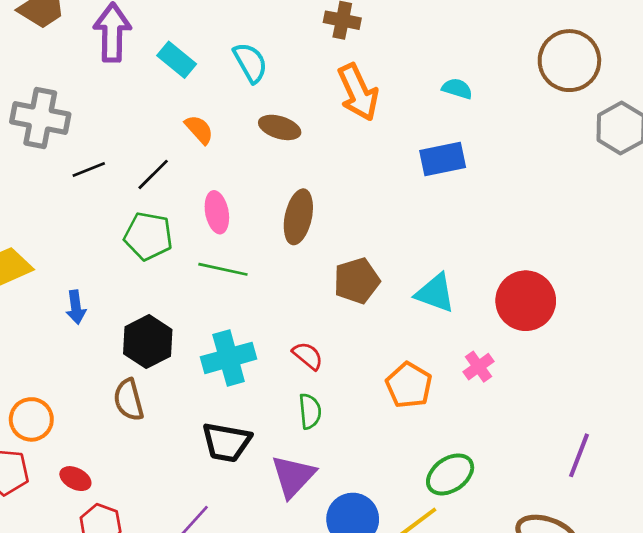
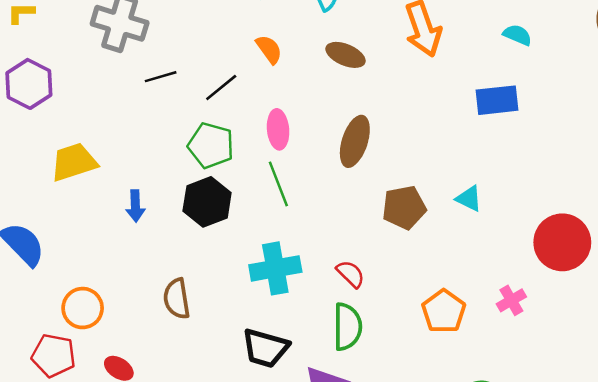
green line: (223, 269) -> (278, 184), turned 51
cyan triangle: (435, 293) -> (469, 199), moved, size x0.7
black hexagon: (148, 342) -> (207, 202), moved
green semicircle: (310, 411) -> (347, 327), size x1.4

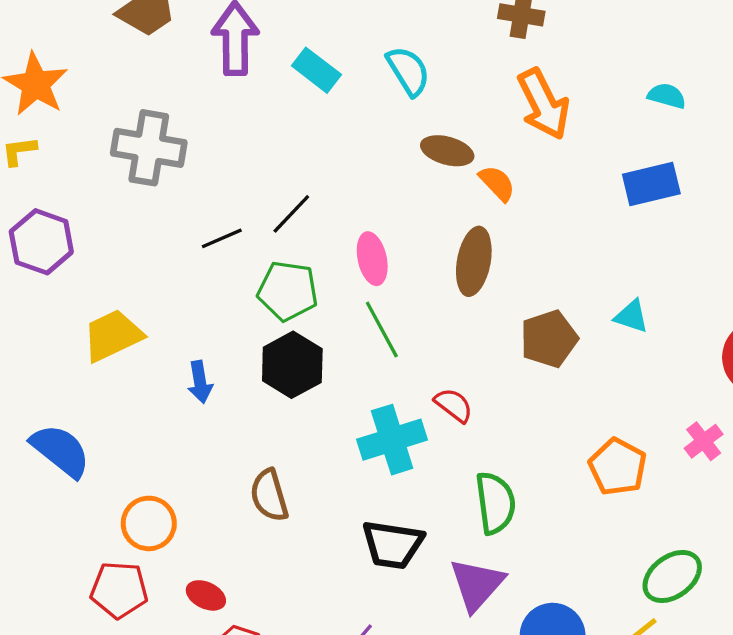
orange semicircle: (269, 49) -> (497, 183), moved
black line: (161, 77) -> (222, 238), moved
red semicircle: (351, 274) -> (454, 405), moved

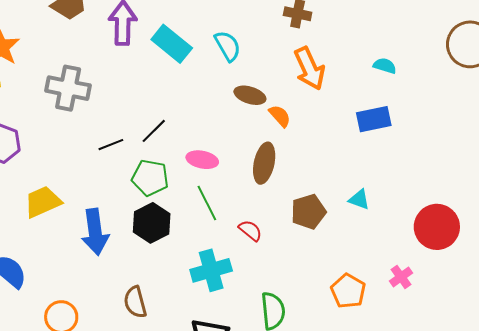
cyan rectangle: (316, 70) -> (172, 44), size x1.4
pink ellipse: (372, 259) -> (202, 160), turned -68
blue arrow: (200, 382) -> (95, 232), size x1.8
red semicircle: (454, 405) -> (250, 230), moved

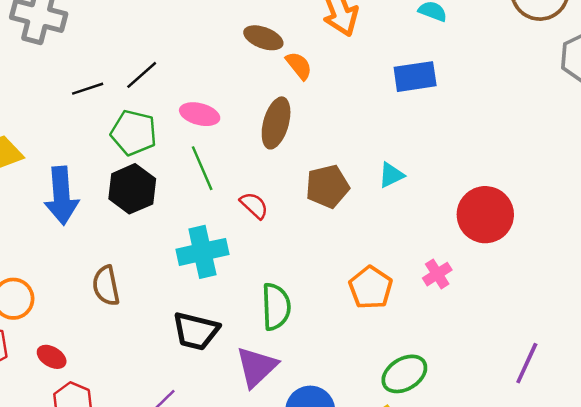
cyan triangle: (359, 199) -> (391, 175), turned -50

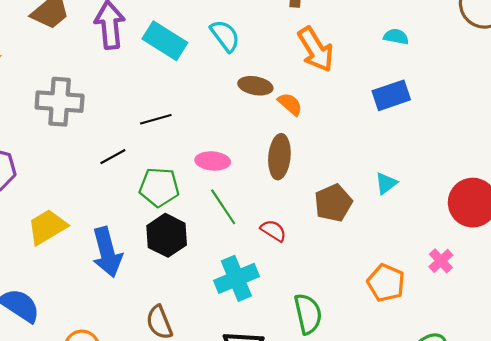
black line: (142, 75) -> (156, 119), moved, turned 36

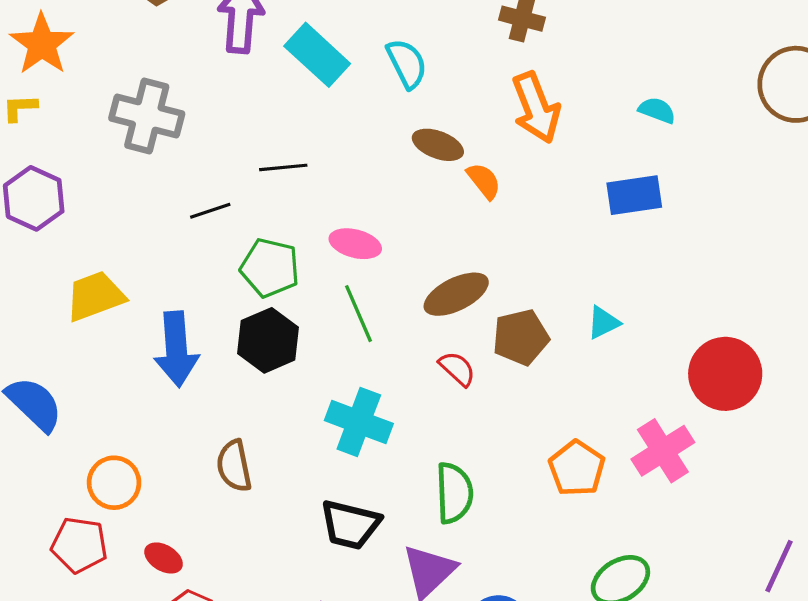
brown ellipse: (279, 157) -> (456, 294), moved, turned 48
red semicircle: (273, 231) -> (457, 369), moved
pink cross: (441, 261) -> (663, 451), size x1.6
cyan cross: (236, 278) -> (359, 422), turned 33

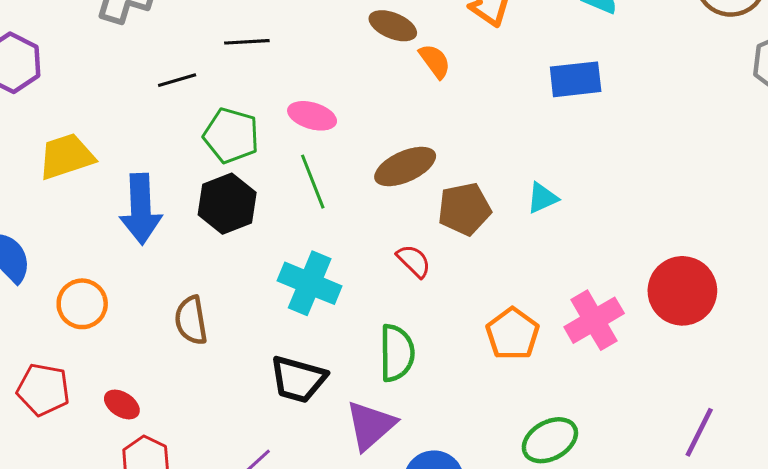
red semicircle: (457, 369) -> (414, 261), moved
red circle: (725, 374) -> (682, 291), moved
orange circle: (114, 483) -> (82, 304), moved

